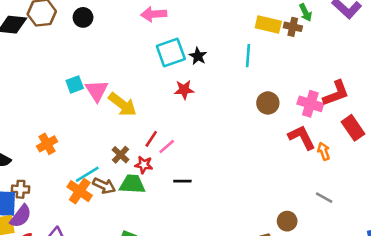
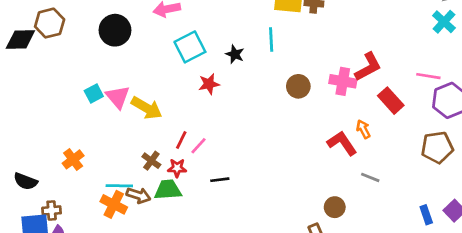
black circle: (83, 17) -> (115, 30), moved, size x1.5
black star: (198, 56) -> (235, 54), moved
red L-shape: (302, 137) -> (342, 143), moved
cyan line: (87, 174) -> (119, 186), turned 40

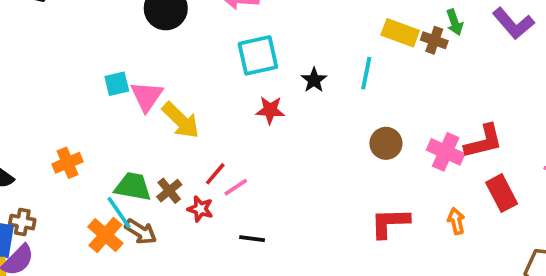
red L-shape: (342, 143) -> (390, 223), moved, turned -72
cyan line: (119, 186) -> (119, 213), turned 40
green trapezoid: (168, 190) -> (133, 187), moved

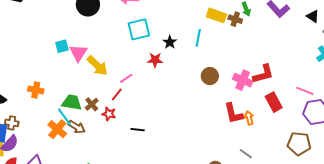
red star: (270, 110) -> (155, 60), moved
orange cross: (68, 163) -> (36, 90), turned 35
pink line: (236, 187) -> (126, 78), moved
red L-shape: (390, 223) -> (233, 113), moved, turned -100

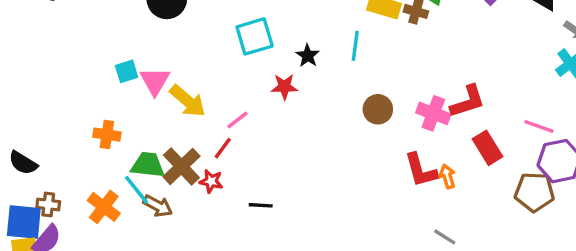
orange cross: (36, 90) -> (107, 135), moved
brown cross: (92, 104) -> (181, 166), size x1.6
orange cross: (57, 129) -> (104, 207), moved
brown pentagon: (299, 144) -> (534, 192), moved

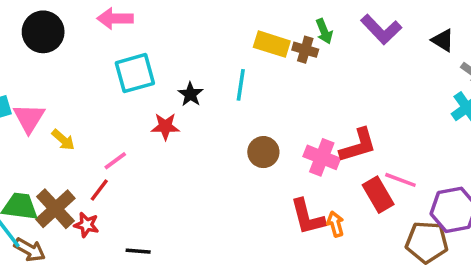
yellow arrow: (188, 101) -> (63, 140), size x0.6
pink line: (539, 126) -> (400, 180), moved

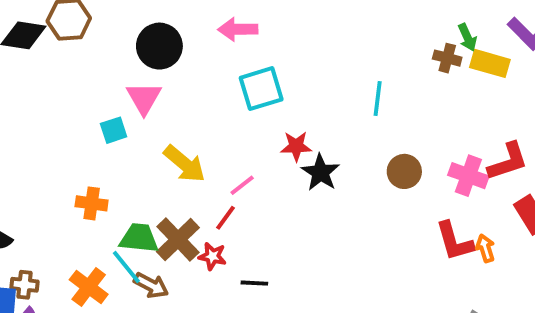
yellow rectangle: (272, 44) -> (490, 63), moved
black star: (190, 94) -> (321, 172), moved, size x1.4
pink triangle: (29, 118) -> (144, 98), moved
yellow arrow: (63, 140) -> (185, 164), size x1.6
black line: (138, 251) -> (254, 283), moved

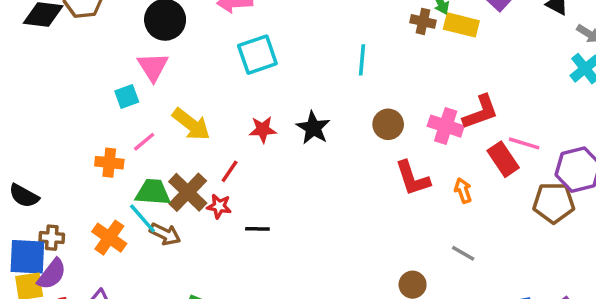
red star: (296, 146) -> (263, 130), moved
pink line: (242, 185) -> (144, 142), moved
red L-shape: (454, 241) -> (413, 178), moved

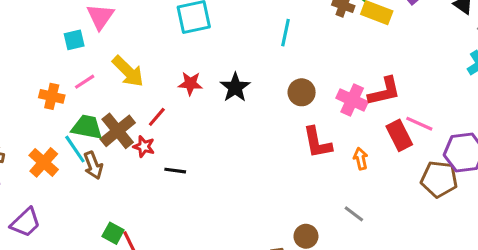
brown arrow: (165, 234) -> (93, 165), turned 36

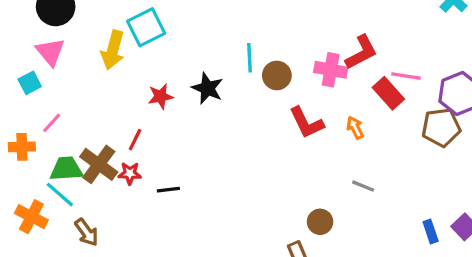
cyan line: (285, 33) -> (250, 58), moved
yellow arrow: (128, 71) -> (113, 50), moved, turned 75
brown arrow: (93, 165) -> (87, 232), moved

